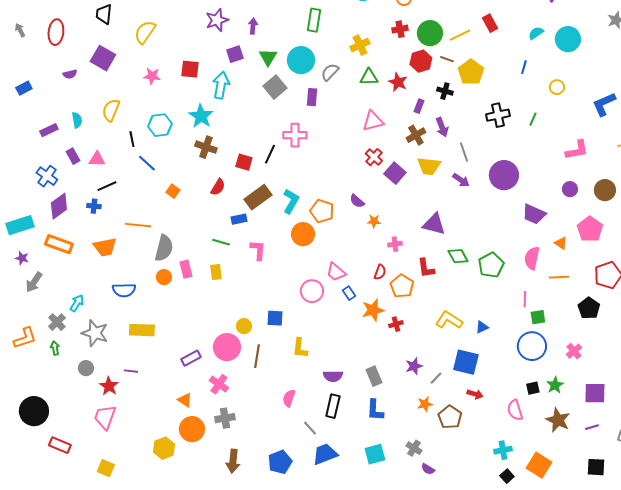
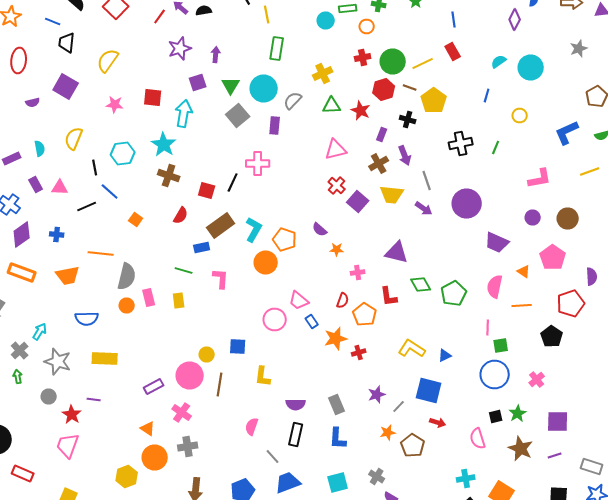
black line: (107, 186) -> (87, 206), moved

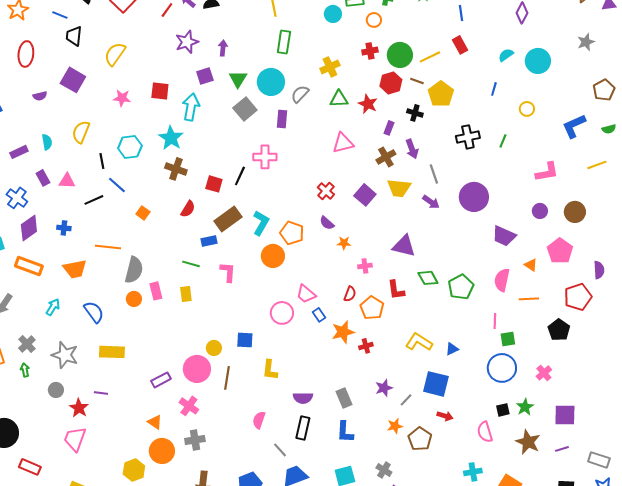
red cross: (337, 186) -> (326, 191), moved
blue semicircle: (87, 318) -> (94, 312), turned -125
cyan arrow: (40, 332) -> (53, 307), moved

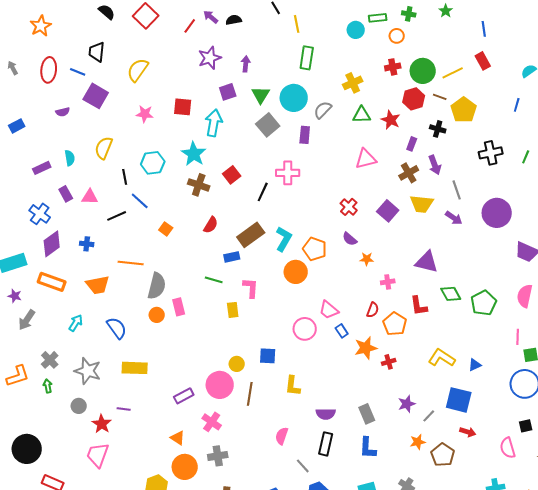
blue line: (60, 15) -> (78, 72), moved
red square: (214, 184) -> (232, 175), moved, turned 36
yellow rectangle: (186, 294) -> (233, 310), moved

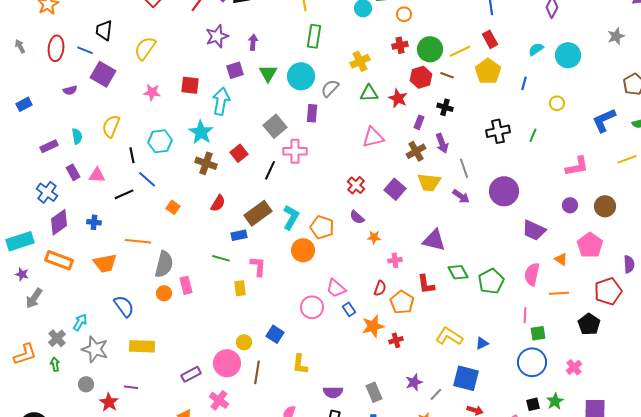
yellow pentagon: (464, 110) -> (488, 71), moved
gray square: (268, 125) -> (275, 126), moved
cyan arrow: (76, 323) -> (80, 322), moved
blue square: (268, 356) -> (275, 334), turned 30

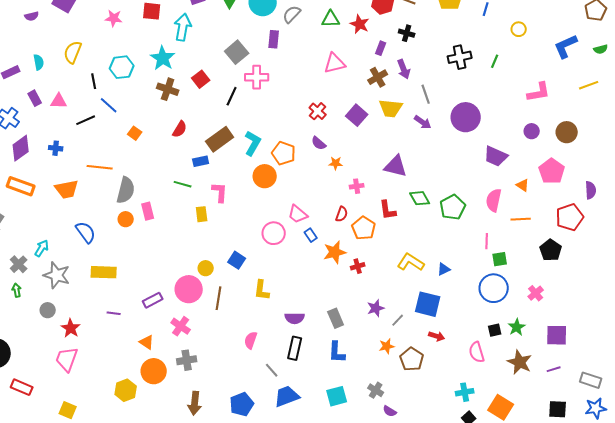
purple line: (131, 387) -> (114, 313), moved

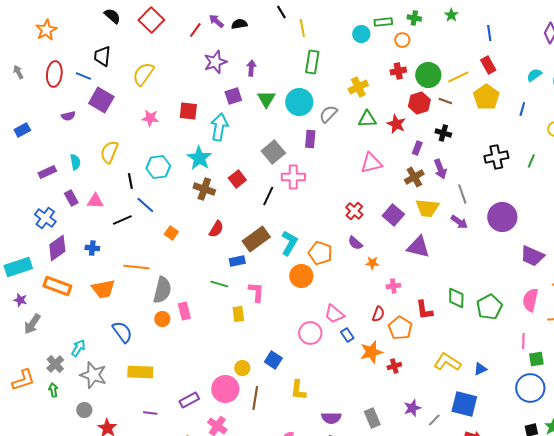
purple triangle: (396, 166) -> (418, 247), moved
green diamond: (420, 198) -> (456, 298), turned 30

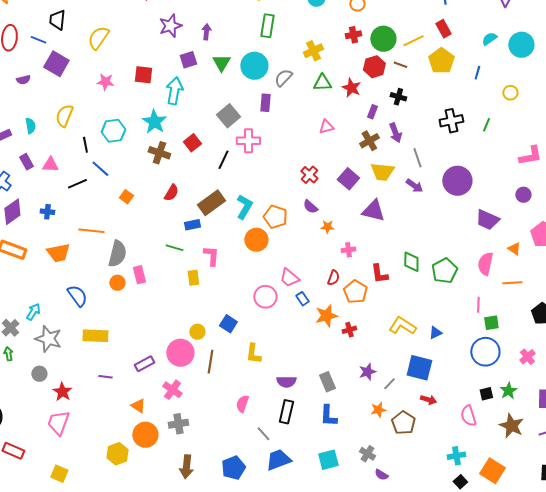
pink triangle: (371, 163) -> (326, 127), size x0.7

